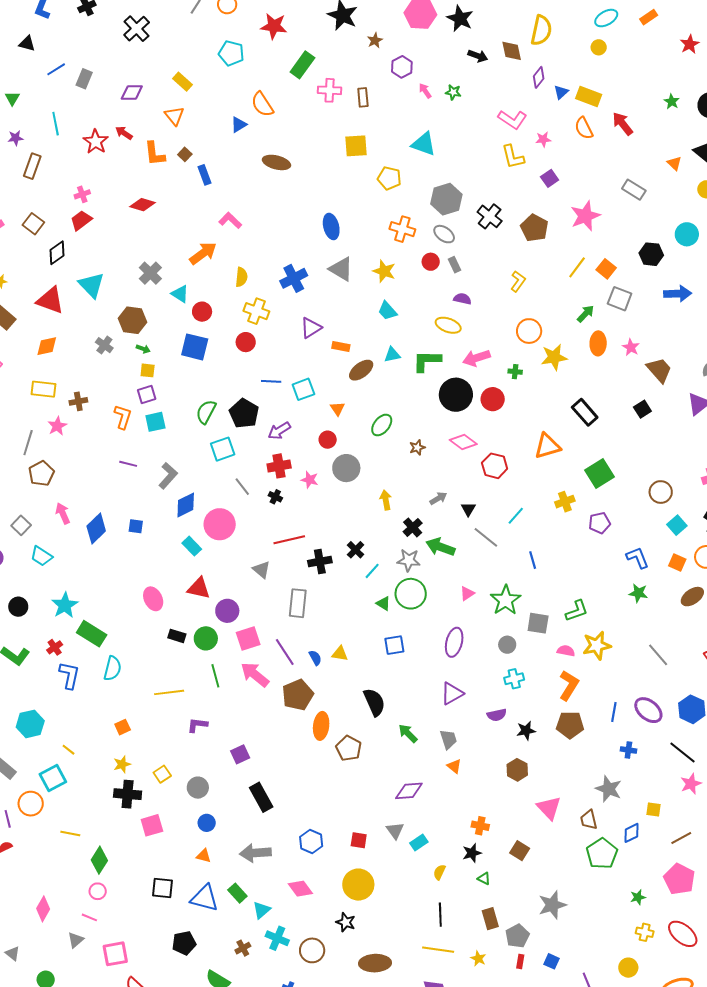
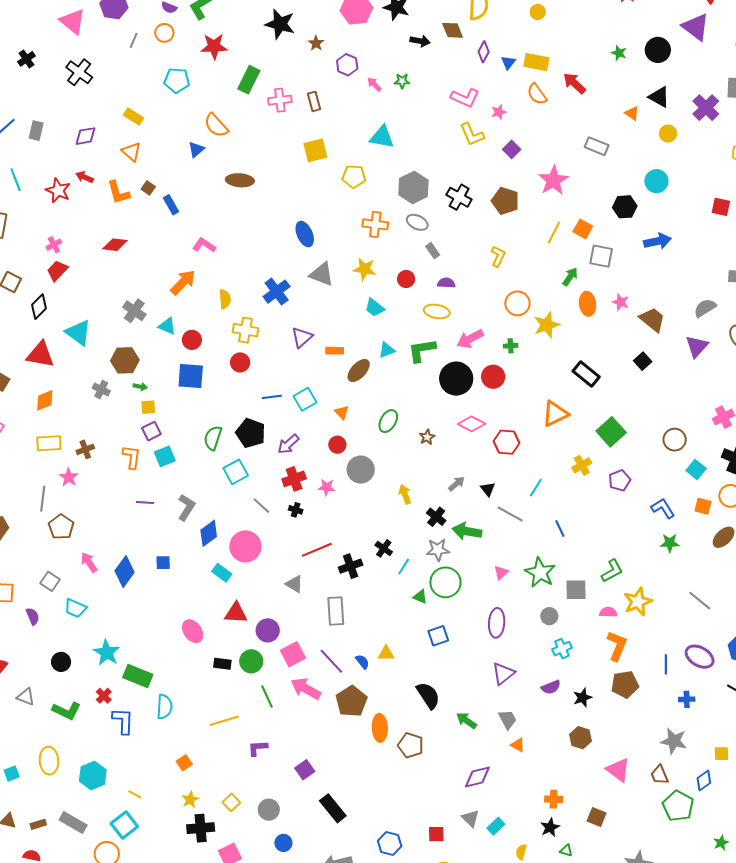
red circle: (431, 262) -> (406, 279), moved

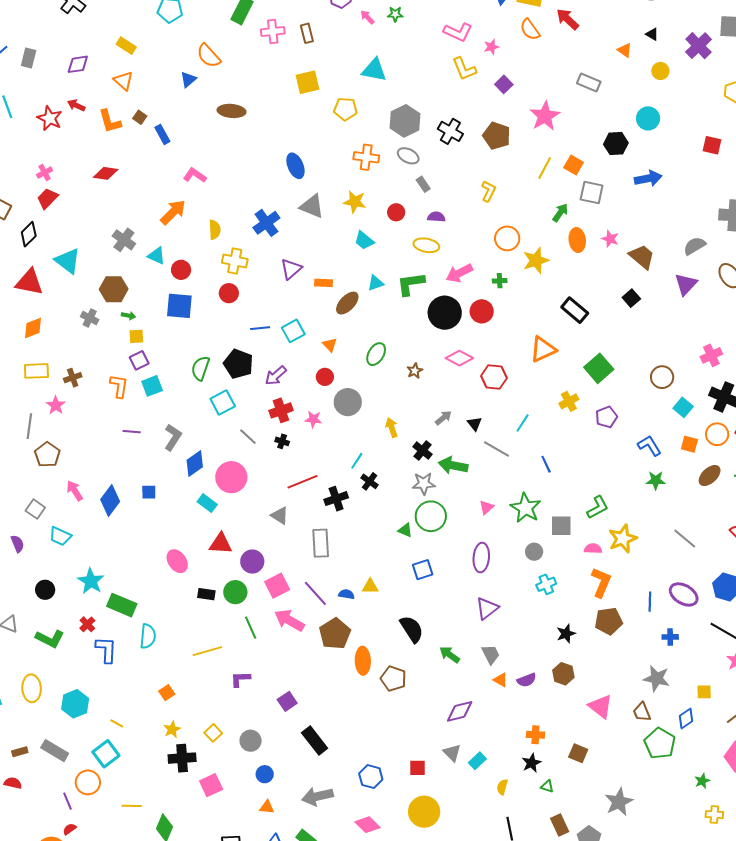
black triangle: (659, 97) -> (652, 34), size x0.6
cyan line: (404, 566) -> (357, 461), moved
blue semicircle: (362, 662) -> (346, 594), turned -42
purple semicircle: (551, 687) -> (527, 680), moved

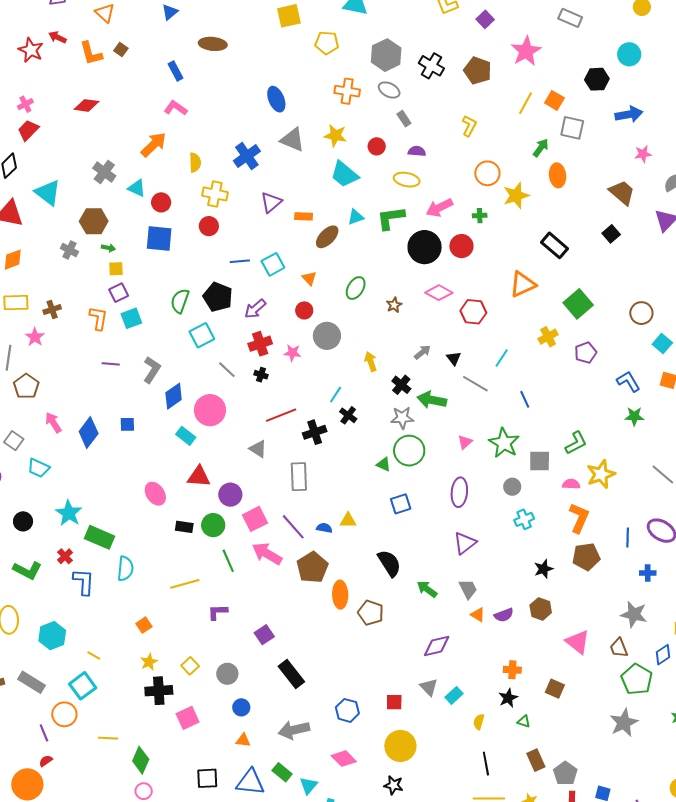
blue rectangle: (162, 134) -> (175, 71), moved
pink star: (610, 239) -> (643, 154), moved, turned -30
cyan trapezoid: (364, 240) -> (344, 174), size x1.4
gray star: (619, 802) -> (624, 723), moved

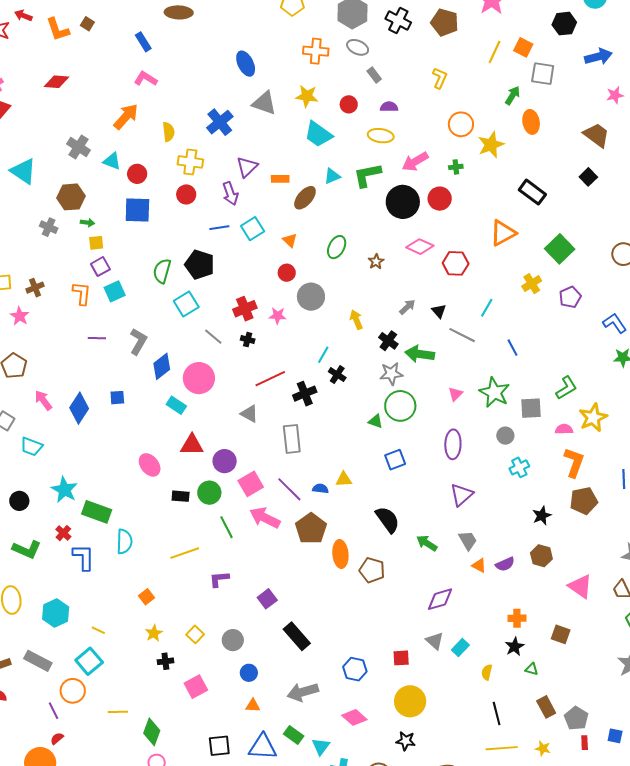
purple arrow: (255, 309) -> (230, 193), moved, turned -65
black cross: (159, 691) -> (165, 661), size x0.6

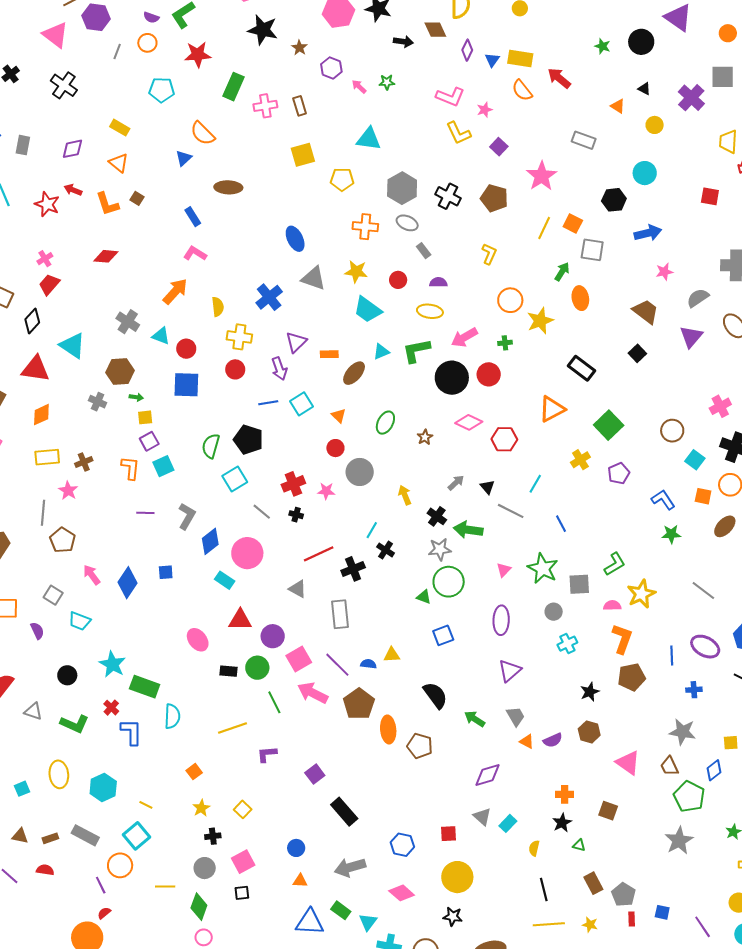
gray circle: (233, 640) -> (205, 868), moved
black square: (219, 746) -> (242, 893), moved, size x0.7

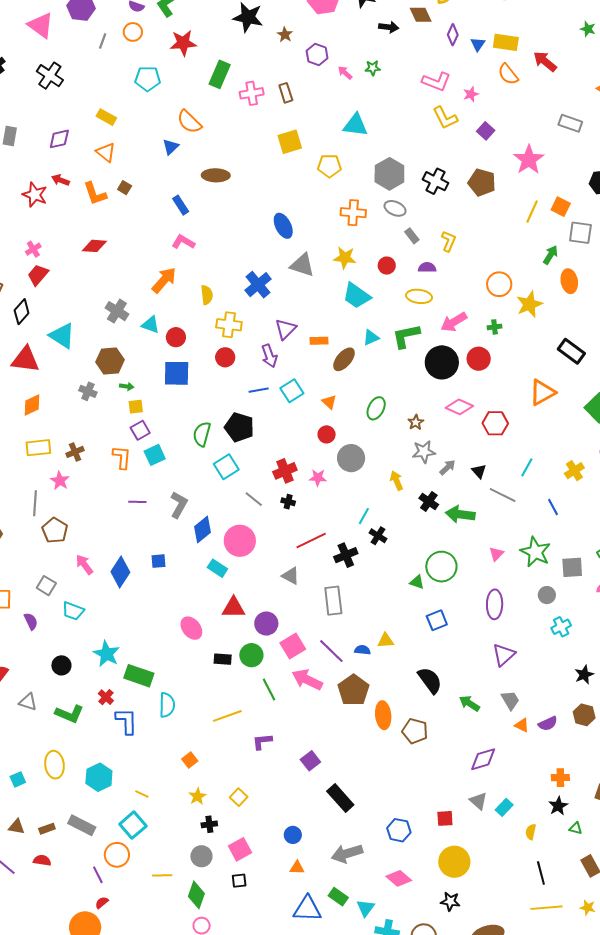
yellow L-shape: (489, 254) -> (449, 241), moved
yellow cross: (580, 460) -> (574, 471), moved
gray star: (440, 549) -> (424, 452), moved

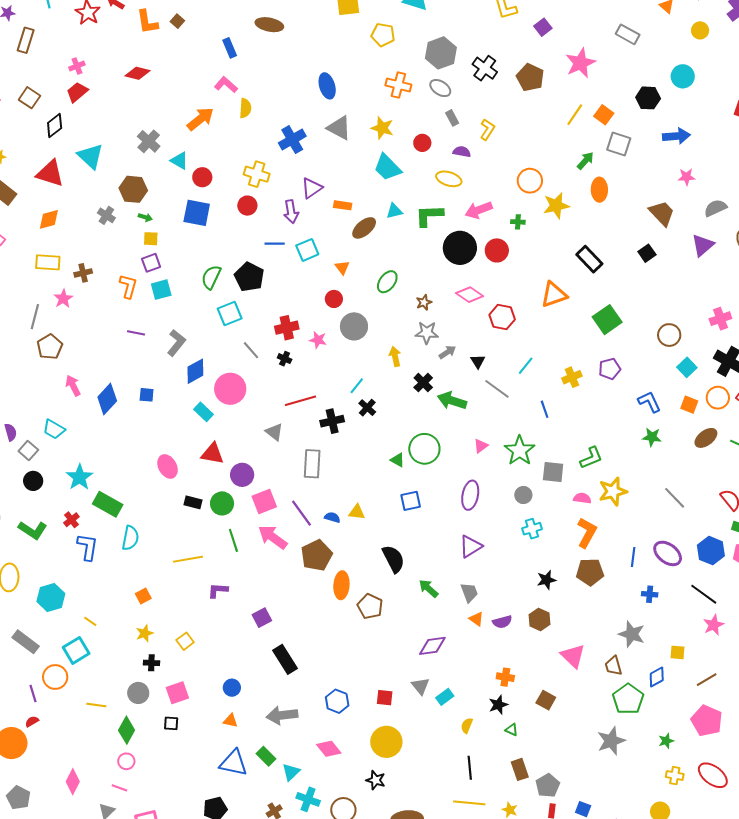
yellow semicircle: (207, 295) -> (245, 108), moved
gray square: (46, 586) -> (28, 450), moved

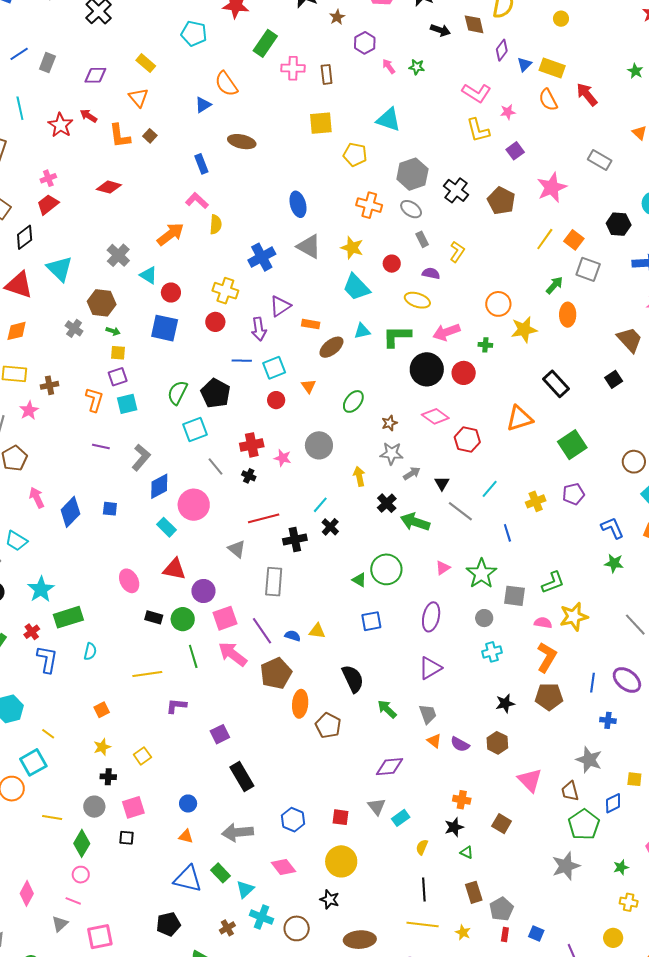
red circle: (334, 299) -> (276, 400), moved
green rectangle: (108, 504) -> (68, 617), turned -48
cyan semicircle: (130, 538) -> (90, 651), size x0.7
purple semicircle: (502, 622) -> (460, 744), turned 42

